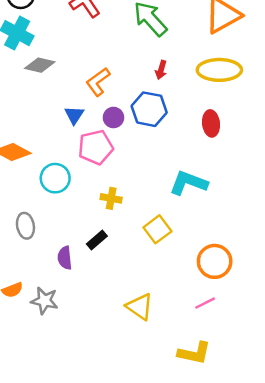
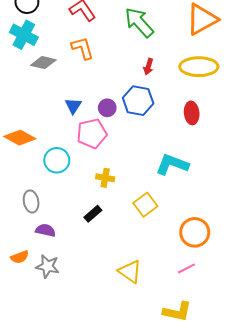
orange L-shape: (98, 82) -> (83, 48), moved, turned 110
purple semicircle: (65, 258) -> (45, 230), moved, turned 108

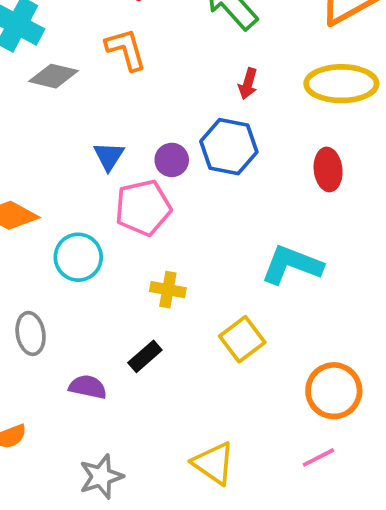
purple semicircle: (45, 230) -> (88, 387), moved
gray star: (48, 266) -> (101, 477), moved, turned -30

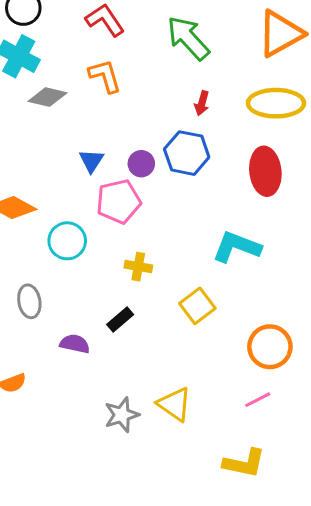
red ellipse: (328, 169) -> (265, 171), size x1.4
gray star: (101, 477) -> (122, 415), moved

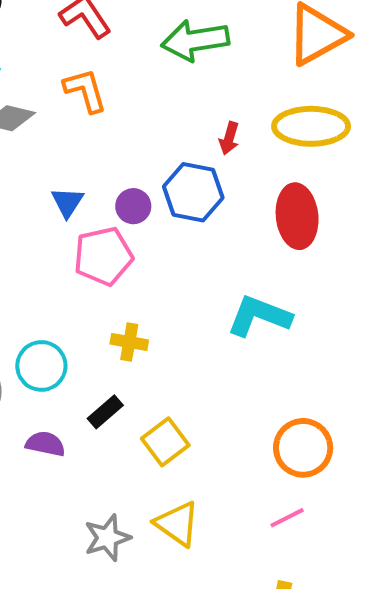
green arrow: (188, 38) -> (195, 40), turned -57
red arrow: (202, 103) -> (229, 138), moved
cyan circle: (67, 241) -> (41, 366), moved
yellow square: (197, 306) -> (165, 442), moved

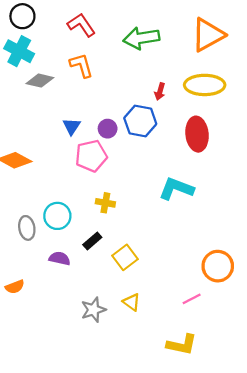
orange circle: (303, 448) -> (218, 266), moved
yellow triangle: (177, 524) -> (132, 302), size x0.7

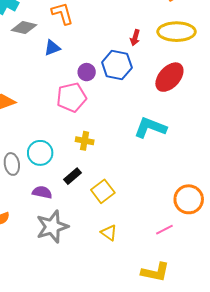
blue triangle: (72, 126) -> (52, 48), moved, turned 36
red ellipse: (197, 134) -> (169, 77), turned 48
gray star: (93, 310) -> (52, 227), moved, size x1.4

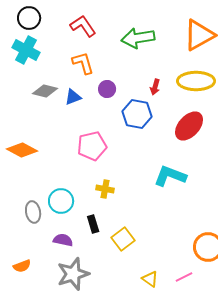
gray diamond: (24, 28) -> (45, 91), moved
purple circle: (87, 72) -> (107, 89), moved
black rectangle: (72, 176) -> (93, 224), turned -66
yellow triangle: (109, 233) -> (150, 279), moved

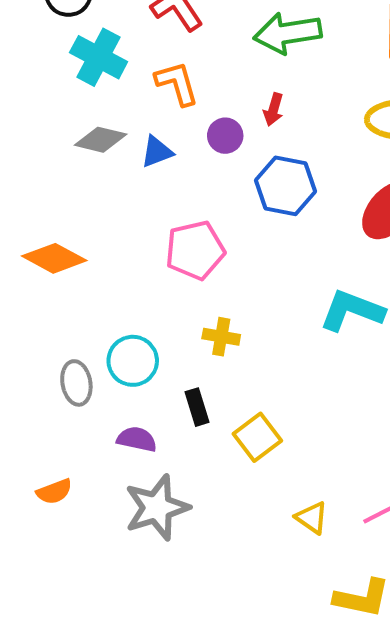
cyan cross: (26, 50) -> (99, 57), moved
red arrow: (155, 87) -> (273, 109), moved

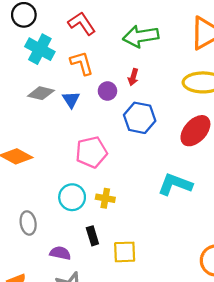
blue triangle: (157, 152) -> (71, 100), turned -42
cyan circle: (133, 361) -> (72, 197), moved
yellow square: (257, 437) -> (125, 252), turned 35

